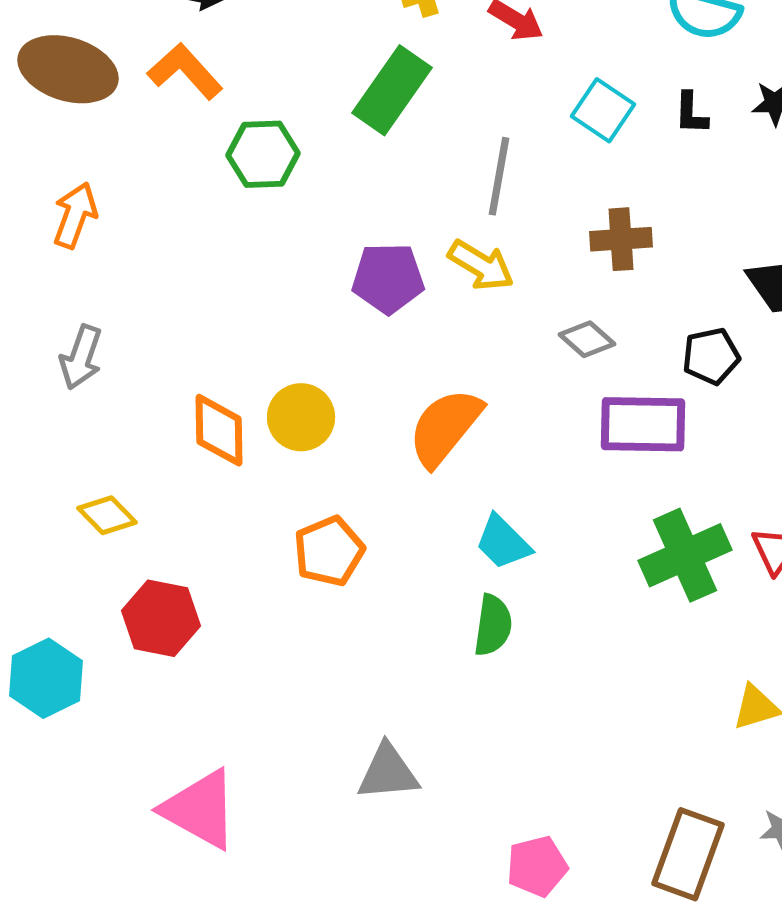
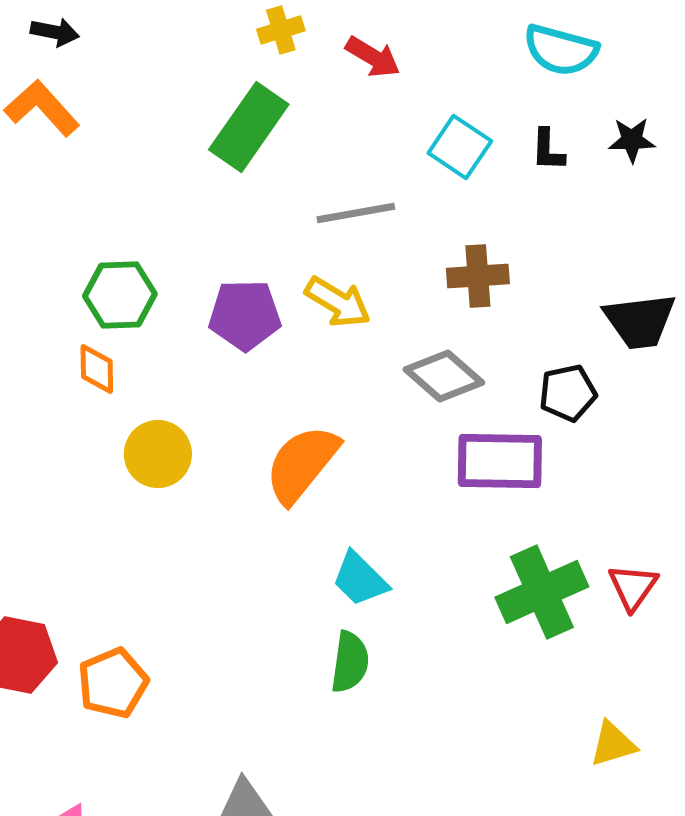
green hexagon: (263, 154) -> (120, 295), moved
gray line: (499, 176) -> (356, 213), turned 70
gray diamond: (587, 339) -> (444, 376), size x1.4
orange diamond: (219, 430) -> (97, 369), moved, size x0.7
orange pentagon: (329, 551) -> (113, 683), moved

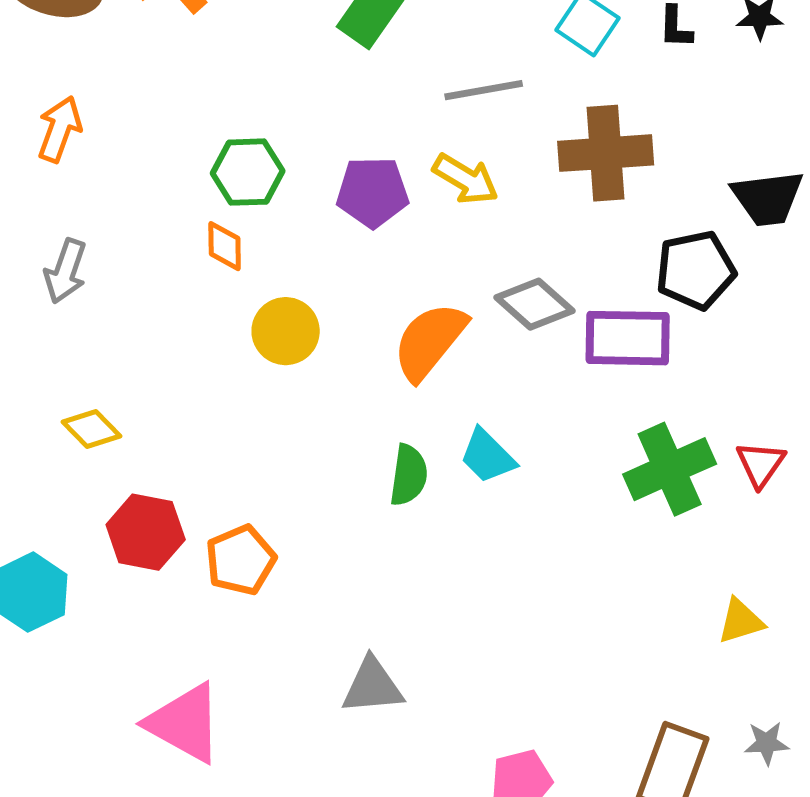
brown cross: (478, 276) -> (606, 153), size x1.5
gray diamond: (444, 376) -> (535, 304), moved
black pentagon: (568, 393) -> (696, 270), size x1.4
green semicircle: (350, 662) -> (409, 475), moved

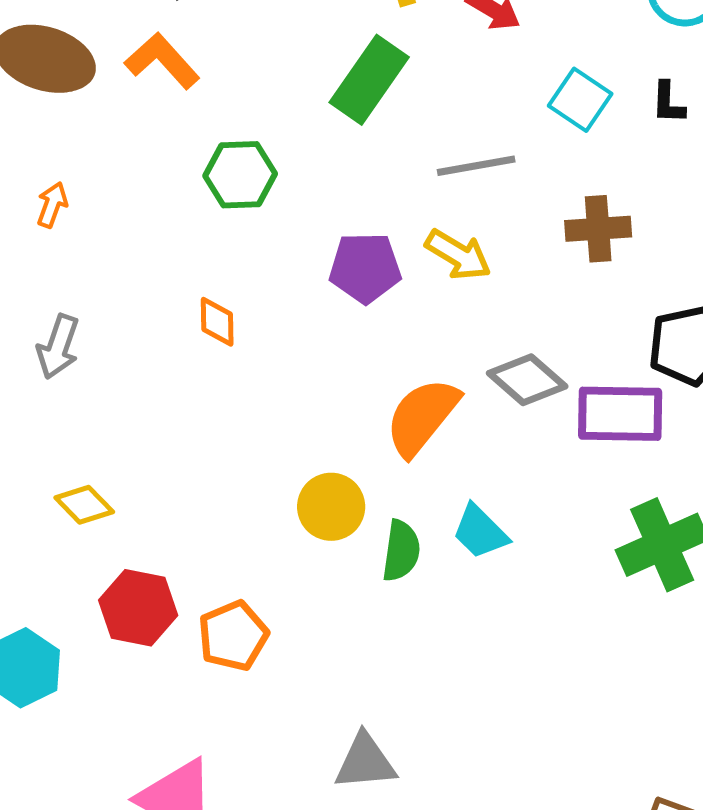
orange arrow: (60, 129) -> (52, 205), size x0.7
brown cross: (606, 153) -> (598, 229), size x0.7
green hexagon: (248, 172) -> (240, 175), moved
yellow circle: (286, 331) -> (331, 507), moved

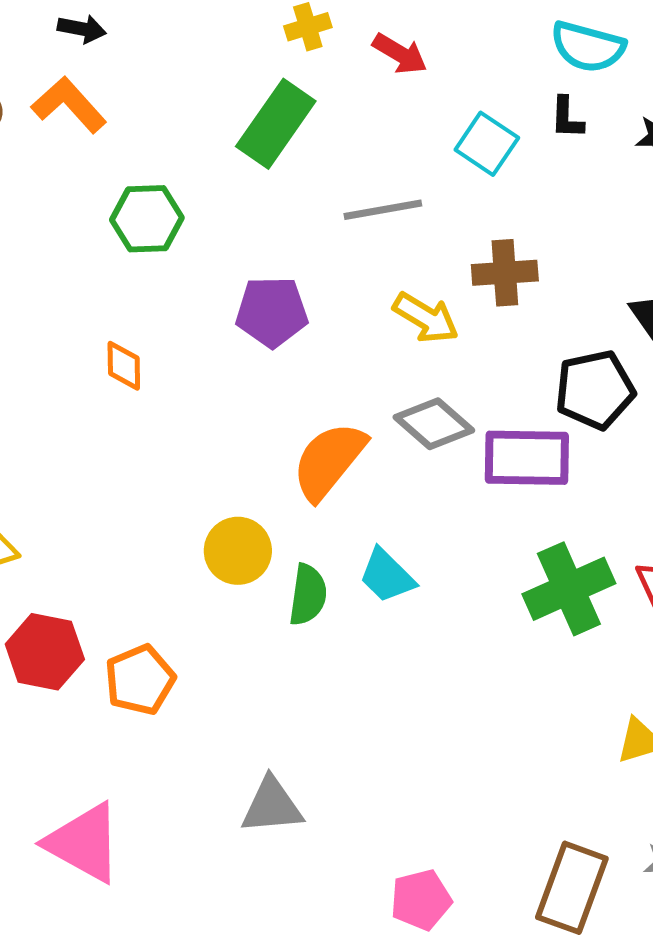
black L-shape: (668, 103) -> (567, 118), moved
yellow arrow: (458, 255) -> (426, 318), moved

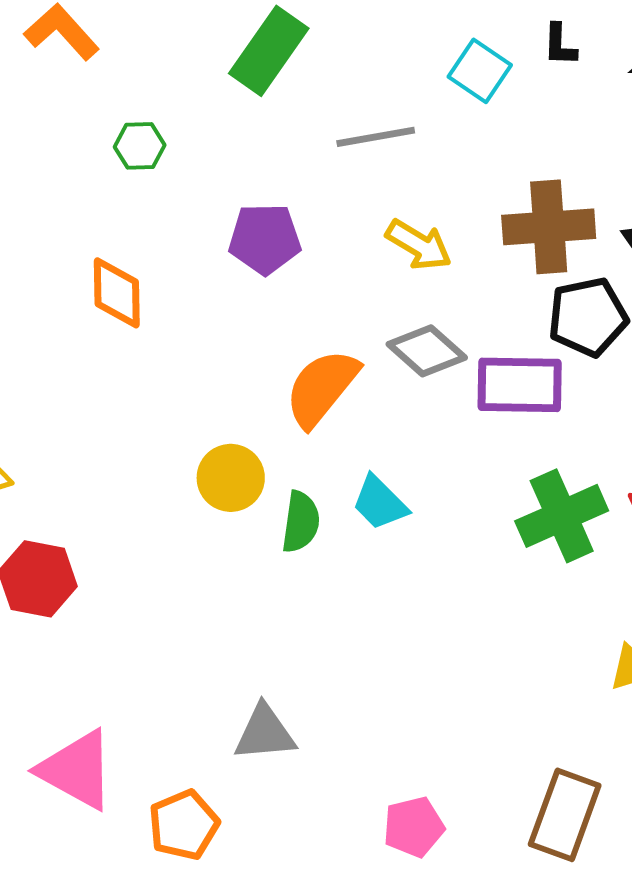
green hexagon: (147, 219) -> (140, 146), size x0.7
brown cross: (505, 273) -> (549, 227), moved, size x1.4
orange diamond: (124, 366) -> (117, 293), size x1.4
orange pentagon: (140, 680) -> (184, 825), moved

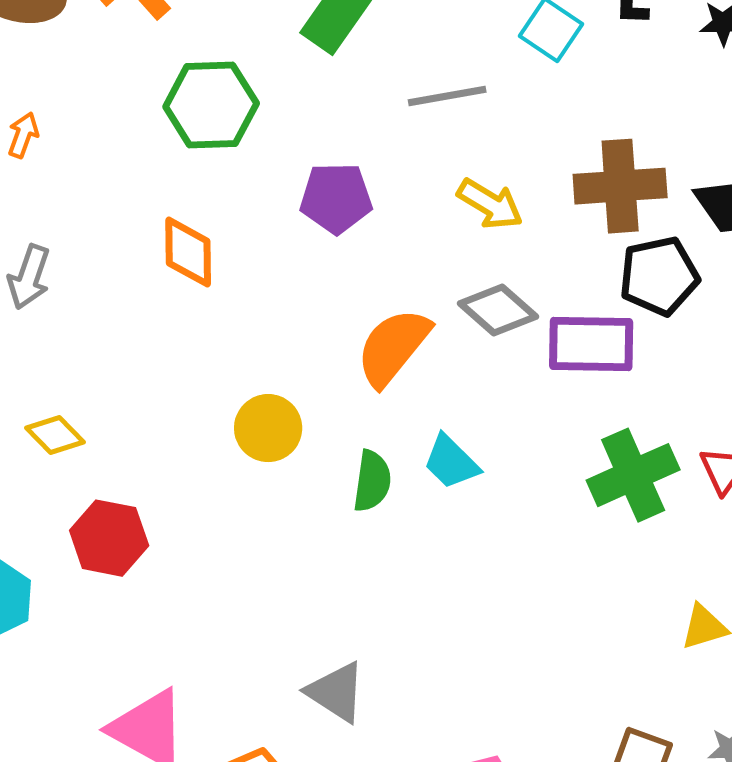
green hexagon: (140, 146) -> (211, 105), size x1.8
yellow circle: (231, 478) -> (268, 428), moved
gray triangle: (265, 733) -> (336, 692), turned 38

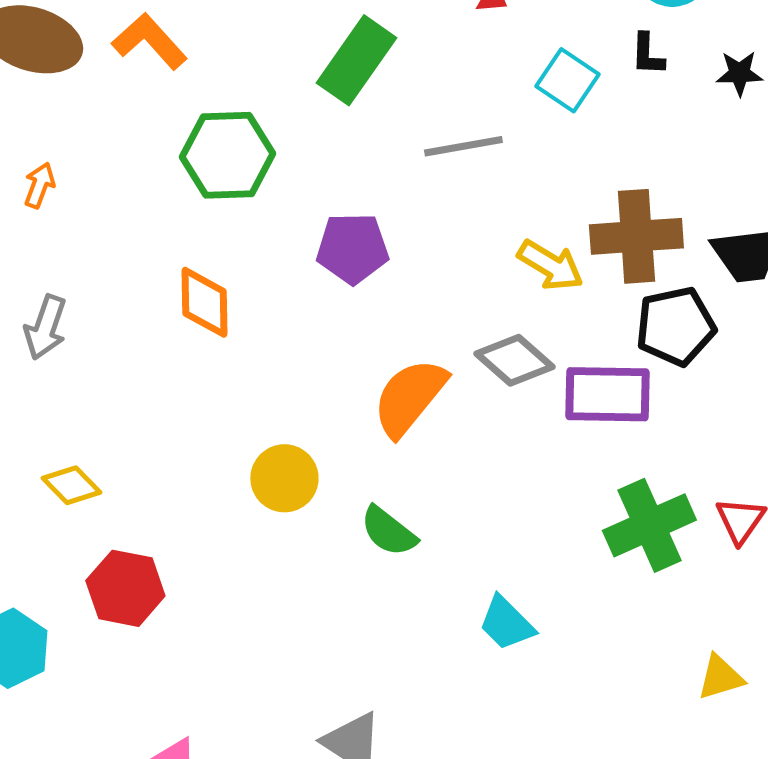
yellow arrow: (490, 204) -> (550, 265), moved
cyan trapezoid: (451, 462) -> (506, 623), moved
green semicircle: (372, 481) -> (388, 531), turned 120

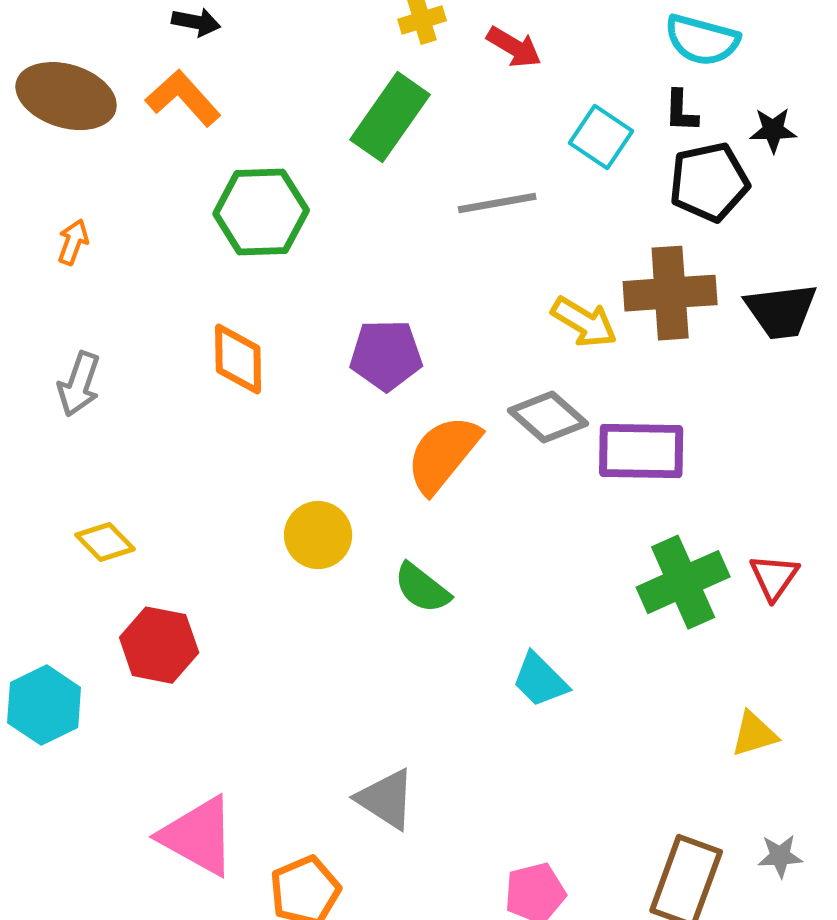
purple pentagon: (352, 248) -> (386, 355), moved
black pentagon: (675, 326) -> (709, 182), moved

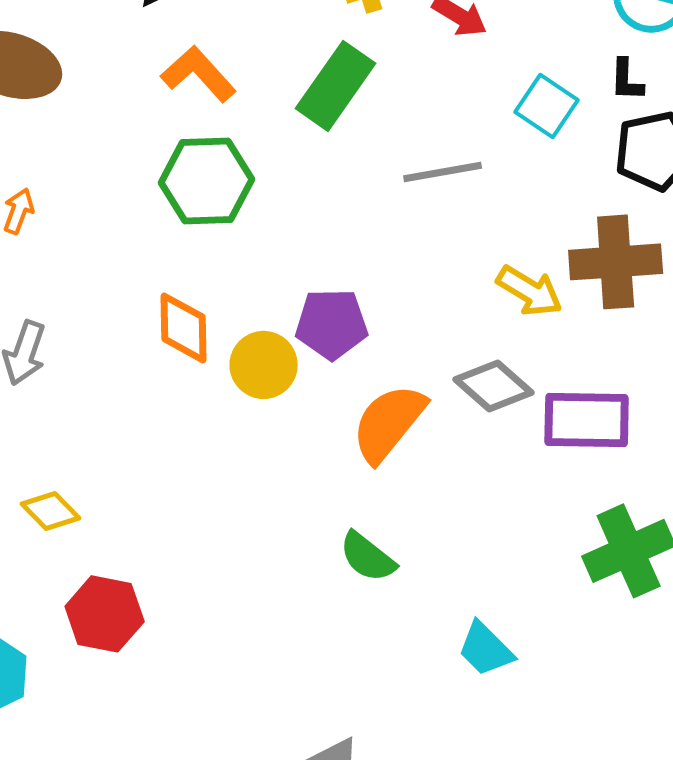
orange L-shape: (183, 98) -> (199, 74), moved
yellow circle: (318, 535) -> (264, 365), moved

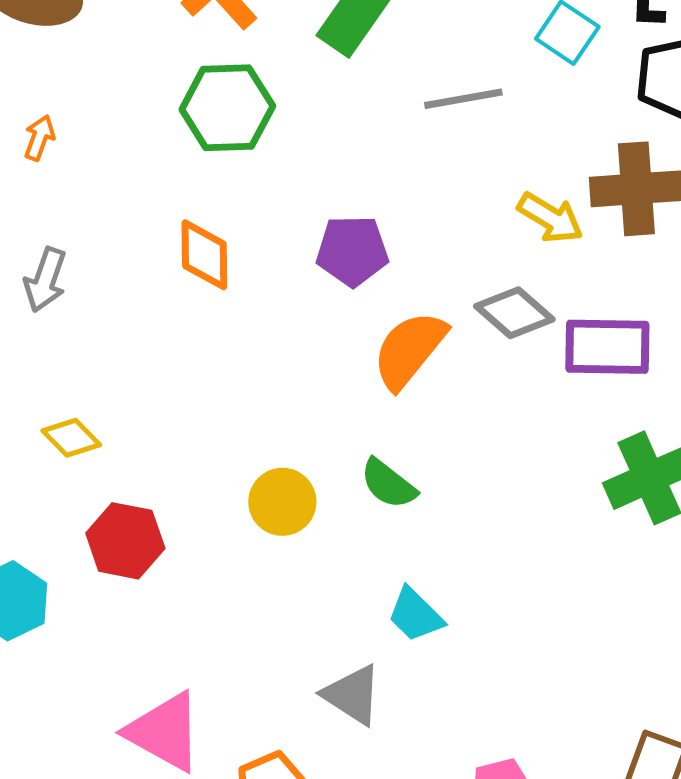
yellow circle: (264, 365) -> (282, 502), moved
cyan trapezoid: (486, 649) -> (415, 615), moved

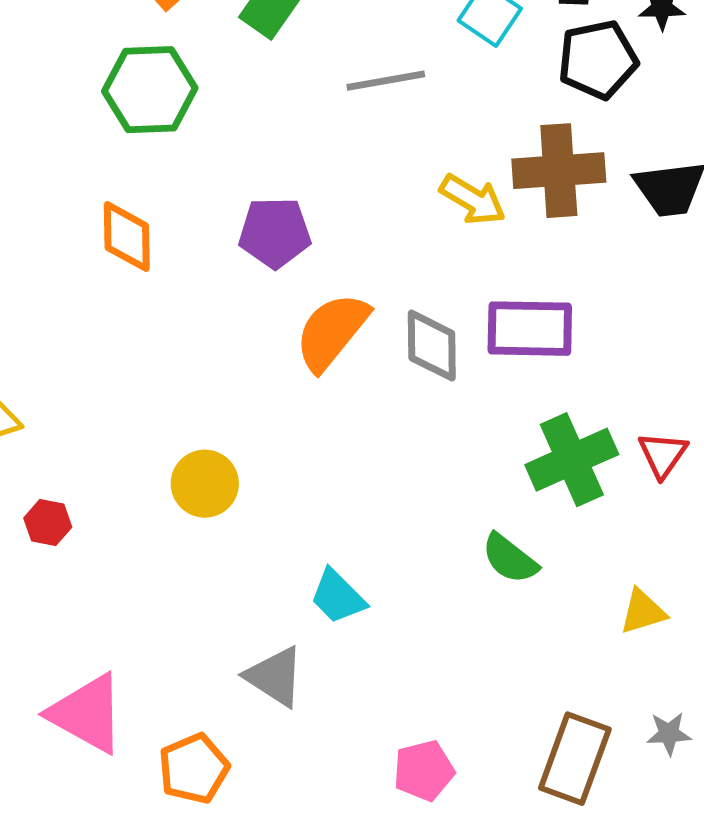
gray diamond: (514, 313) -> (432, 346), moved, turned 48
green semicircle: (388, 484) -> (510, 559), moved
red hexagon: (125, 541) -> (48, 523), size x0.6

